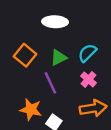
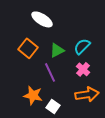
white ellipse: (55, 22) -> (42, 19), moved, turned 30

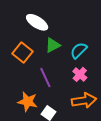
green triangle: (57, 50) -> (53, 45), moved

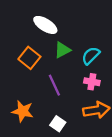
pink cross: (80, 74) -> (92, 82), turned -32
orange star: (28, 102) -> (23, 111), moved

